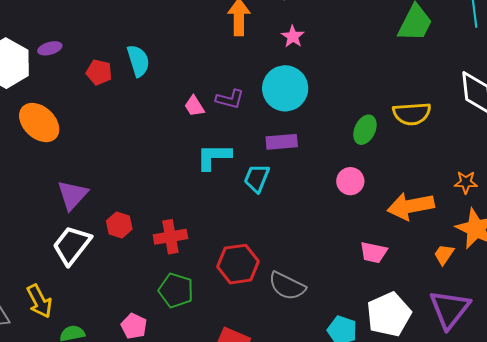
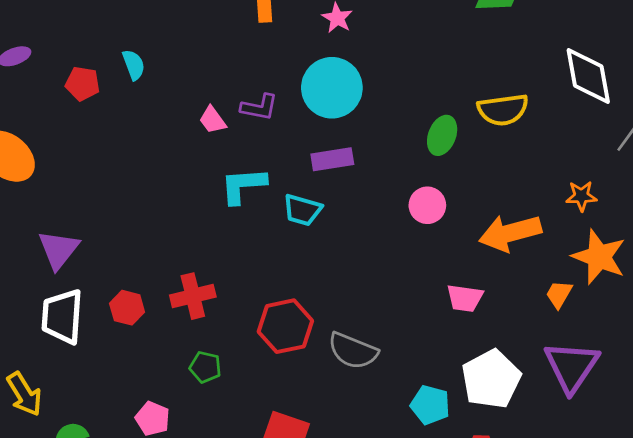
cyan semicircle: (138, 61) -> (134, 65), size x0.7
cyan trapezoid: (257, 178) -> (302, 210), turned -92
red hexagon: (119, 225) -> (127, 308), moved
white trapezoid: (72, 245) -> (62, 317), turned -30
green pentagon: (176, 290) -> (205, 367), size x0.7

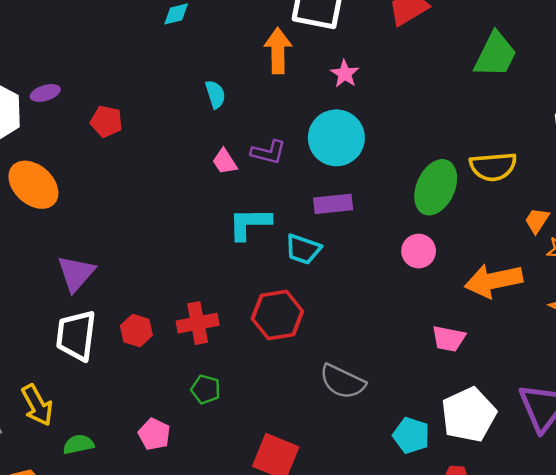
cyan semicircle: (134, 65) -> (215, 94), moved
green ellipse: (442, 135) -> (436, 187), size x1.5
orange trapezoid: (559, 294) -> (537, 220), moved
red hexagon: (285, 326) -> (277, 315), moved

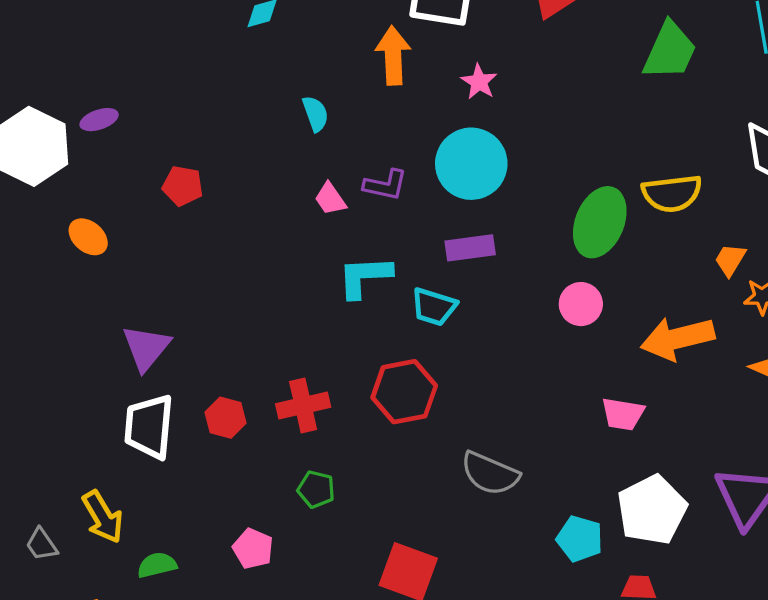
red pentagon: (106, 121) -> (183, 186), moved
orange ellipse: (33, 185) -> (88, 237), size x0.6

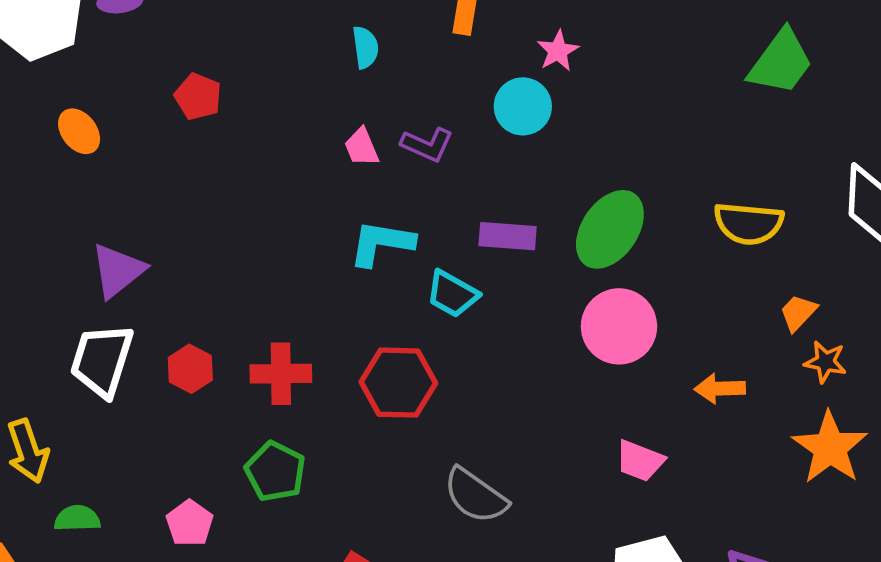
cyan circle: (471, 164) -> (523, 106), moved, size x0.7
green ellipse: (600, 222) -> (610, 229), moved
pink circle: (581, 304) -> (619, 326), size x1.5
orange arrow: (677, 338) -> (720, 389), size x0.6
green pentagon: (316, 489) -> (275, 471), size x1.4

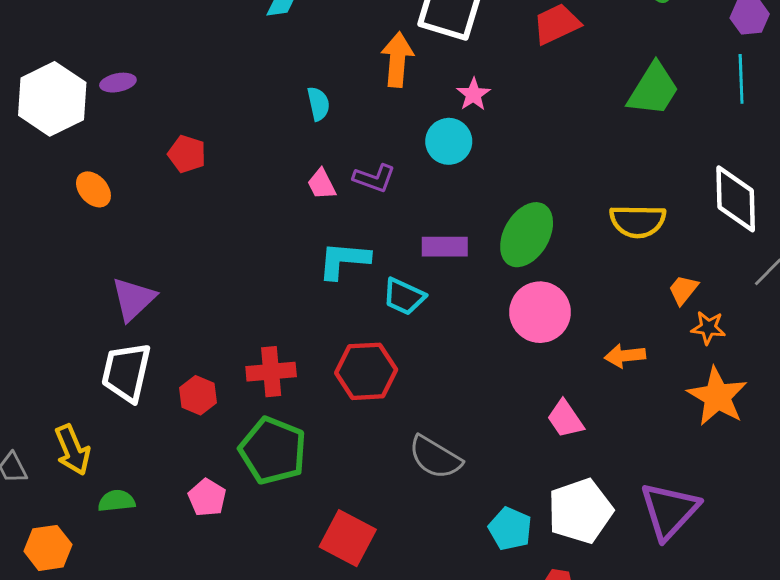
red hexagon: (190, 369) -> (198, 395), moved
pink trapezoid: (640, 461) -> (565, 419), turned 39
green pentagon: (275, 471) -> (273, 451), size x1.4

